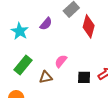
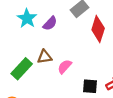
cyan star: (20, 31) -> (27, 18), moved
brown triangle: (46, 77) -> (45, 57), moved

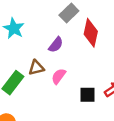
purple semicircle: (50, 23) -> (56, 45), moved

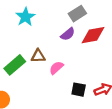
red diamond: (91, 33) -> (93, 35), turned 55
purple semicircle: (56, 45) -> (68, 34), moved

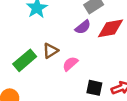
brown triangle: (38, 56) -> (50, 51), turned -32

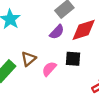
black square: (94, 88) -> (73, 59), moved

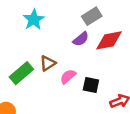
black square: (73, 59) -> (91, 85), moved

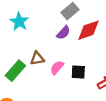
brown triangle: (48, 63) -> (37, 58), turned 32

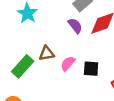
purple semicircle: (63, 33) -> (75, 26), turned -80

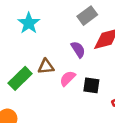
purple semicircle: (75, 26) -> (78, 49), moved

